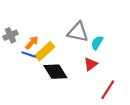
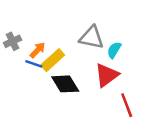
red triangle: (91, 64) -> (107, 75), size x1.5
red line: (108, 90) -> (127, 105), turned -54

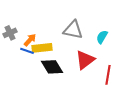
cyan semicircle: (114, 50) -> (102, 37), moved
yellow rectangle: (53, 60) -> (42, 48), turned 36
red line: (127, 105) -> (108, 75), moved, turned 30

